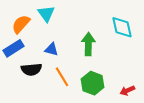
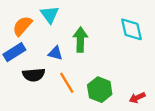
green arrow: (88, 44) -> (80, 40), moved

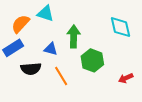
cyan triangle: (50, 15) -> (45, 13), turned -36
green hexagon: (100, 90) -> (92, 60), moved
red arrow: (137, 98) -> (126, 78), moved

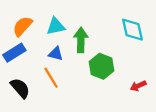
cyan triangle: (45, 13) -> (56, 26), moved, turned -30
black semicircle: (31, 69) -> (20, 88), moved, turned -126
orange line: (61, 76) -> (51, 78), moved

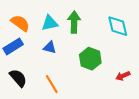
orange semicircle: (22, 26) -> (20, 23), turned 84
green arrow: (81, 40) -> (74, 22), moved
orange line: (51, 78) -> (52, 84), moved

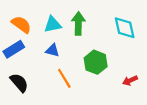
orange line: (52, 84) -> (64, 78), moved

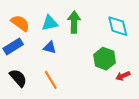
green hexagon: (96, 62) -> (105, 59), moved
orange line: (64, 78) -> (51, 80), moved

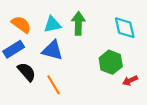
blue triangle: (50, 47) -> (52, 50), size x1.5
black semicircle: (18, 78) -> (27, 72), moved

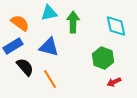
cyan triangle: (52, 24) -> (49, 13), moved
red arrow: (130, 81) -> (114, 82), moved

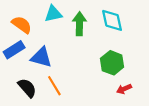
cyan diamond: (116, 26) -> (112, 20), moved
blue triangle: (49, 47) -> (41, 57), moved
black semicircle: (25, 67) -> (27, 88), moved

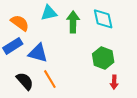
red arrow: (124, 89) -> (114, 82), turned -64

